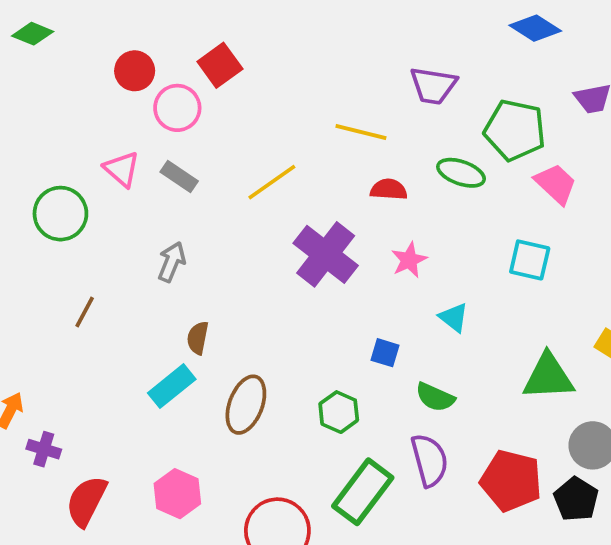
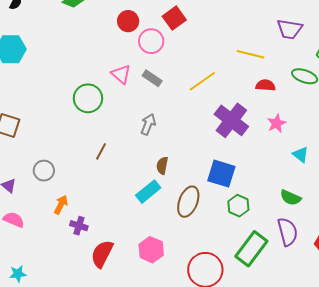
blue square: (385, 353) -> (221, 174), moved, size x1.8

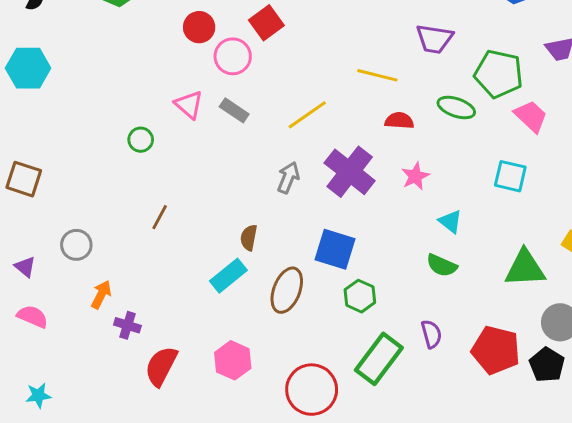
green circle: (88, 98) -> (141, 140), size x0.6
gray arrow: (148, 124) -> (288, 178), moved
green semicircle: (291, 198) -> (442, 265), moved
purple semicircle: (288, 232) -> (431, 334), size x0.7

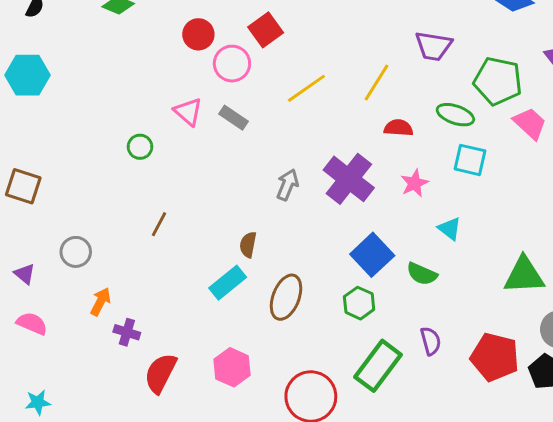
yellow line: (377, 75) -> (377, 83), turned -72
yellow line: (307, 115) -> (306, 88), moved
cyan square: (510, 176) -> (470, 160), moved
blue square: (335, 249) -> (372, 255), moved, turned 30
green semicircle: (442, 265) -> (422, 274), moved

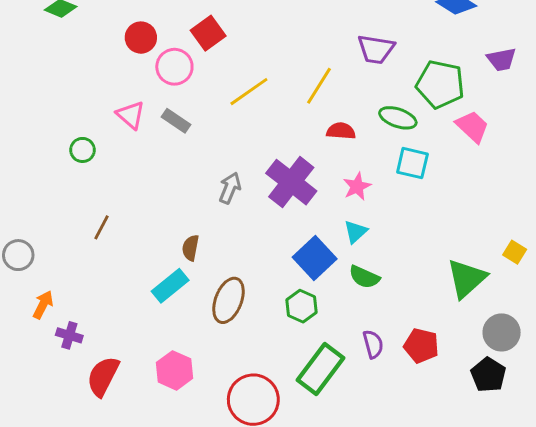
cyan triangle: (450, 229) -> (356, 232), moved, turned 40
green triangle: (524, 275) -> (466, 278), turned -39
red pentagon: (495, 357) -> (421, 346), moved, size x0.7

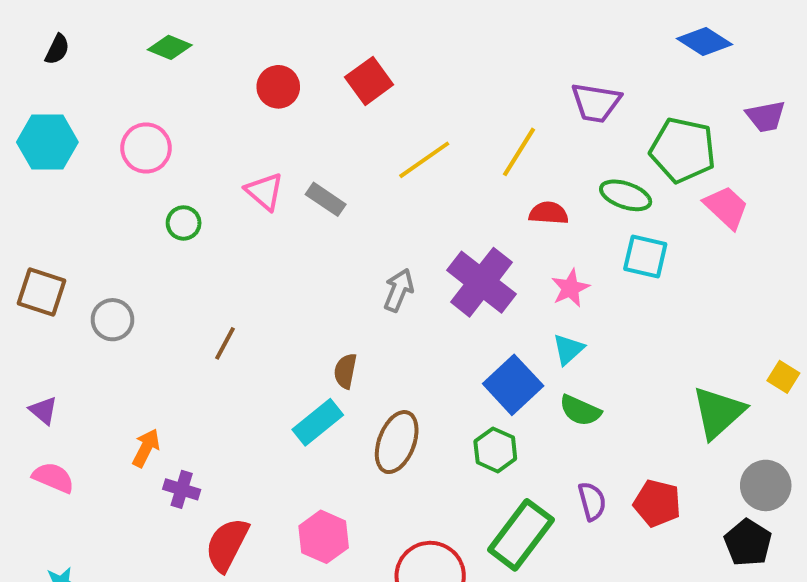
pink circle: (174, 67) -> (146, 148), moved
green circle: (82, 150) -> (184, 223), moved
gray circle: (18, 255) -> (112, 320), moved

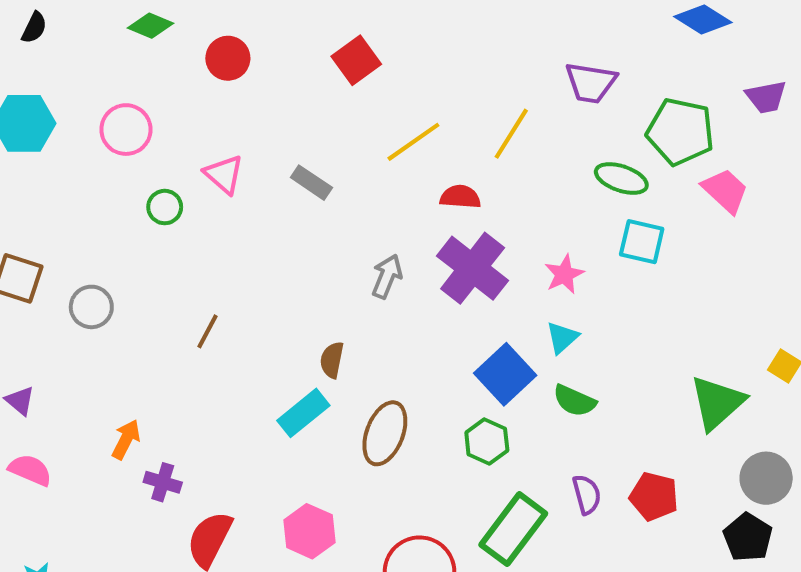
red circle: (278, 87) -> (228, 58), moved
pink triangle: (264, 191) -> (224, 174), moved
red semicircle: (549, 213) -> (460, 197), moved

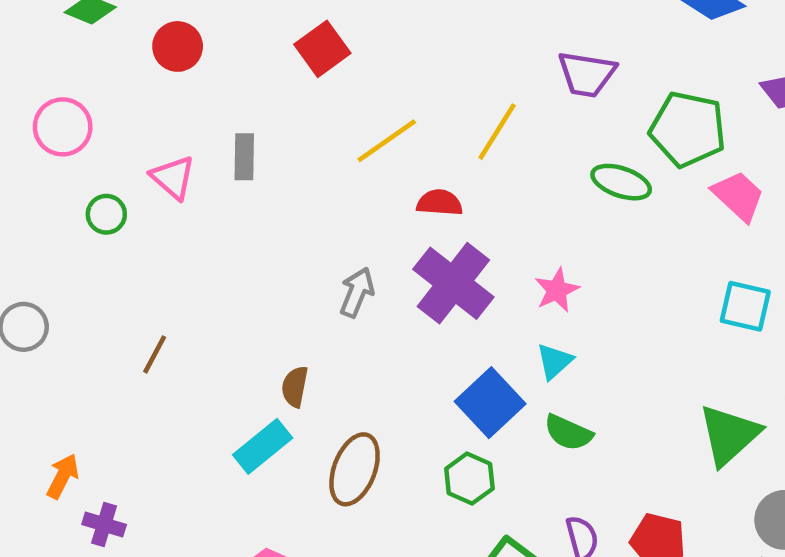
gray rectangle: (311, 183) -> (244, 157), moved, turned 57
cyan square: (642, 242) -> (745, 306), moved

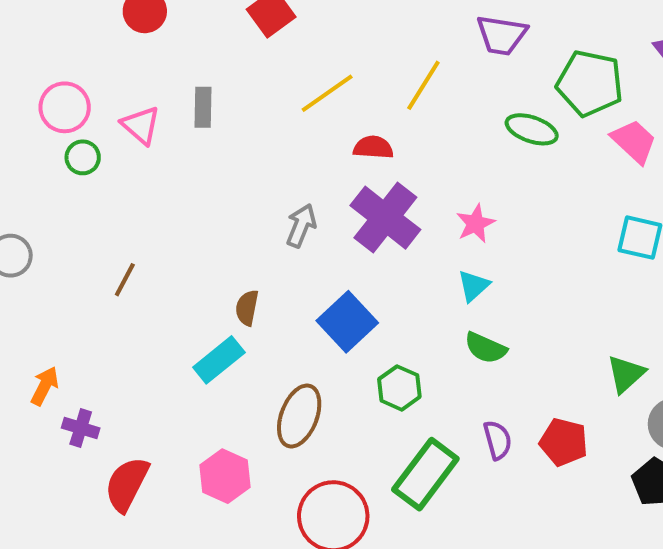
pink circle: (63, 127) -> (65, 107), moved
blue square: (490, 403) -> (347, 322), moved
green triangle: (729, 435) -> (626, 374), moved, size x0.7
brown ellipse: (355, 469) -> (299, 416), moved

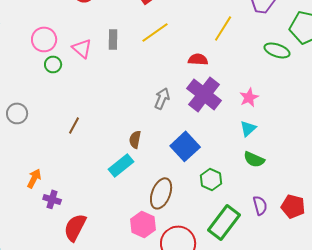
yellow line: (327, 93) -> (155, 32), moved
pink hexagon: (225, 476) -> (143, 224), moved

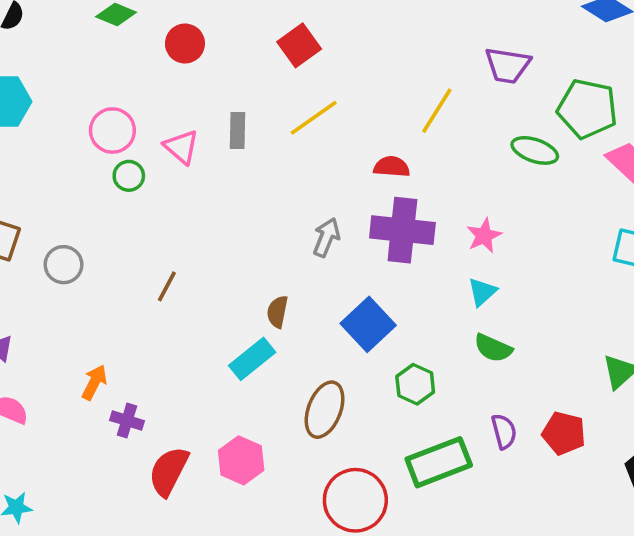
purple cross: (204, 94) -> (402, 230), turned -32
green rectangle: (224, 222) -> (439, 462), turned 32
pink hexagon: (143, 224) -> (241, 460), moved

